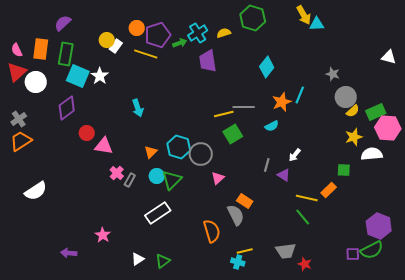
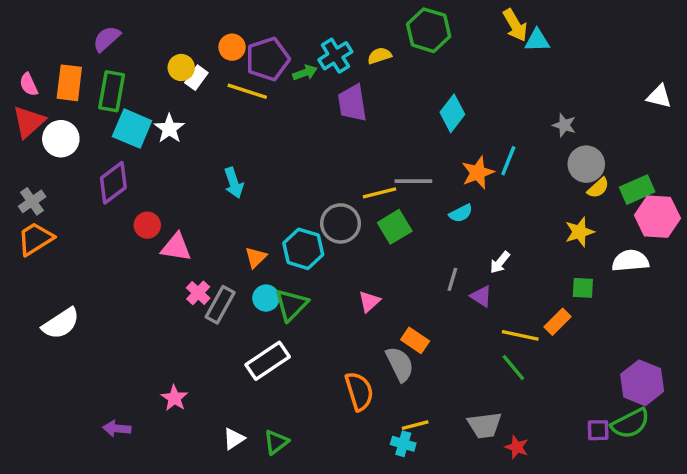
yellow star: (354, 137) -> (579, 232), moved
gray circle: (201, 154) -> (341, 223), moved
gray rectangle: (130, 180) -> (220, 305), size x1.5

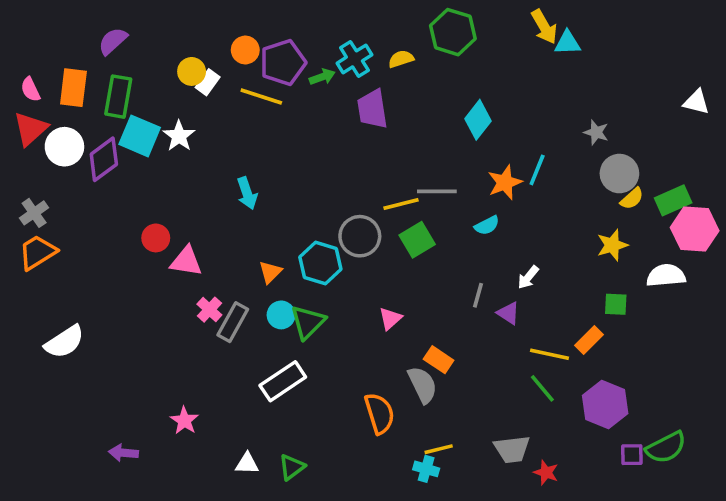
purple diamond: (113, 183) -> (104, 159), moved
purple hexagon: (642, 383) -> (605, 404), moved
white triangle: (234, 439) -> (247, 464), turned 35

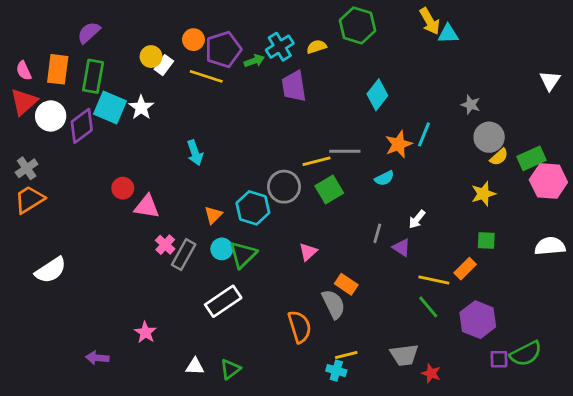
white triangle: (696, 102) -> (550, 81), turned 50
white semicircle: (666, 276) -> (550, 246), moved

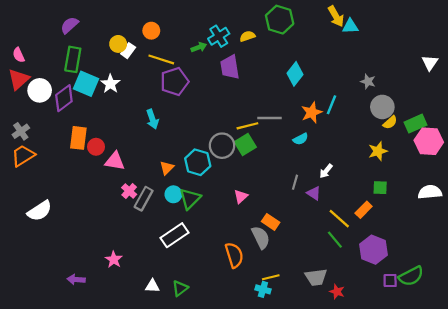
purple pentagon: (223, 49) -> (175, 82), moved
orange rectangle: (58, 69) -> (78, 138), moved
green square: (329, 190) -> (245, 145), moved
yellow line: (434, 280) -> (339, 219), turned 30

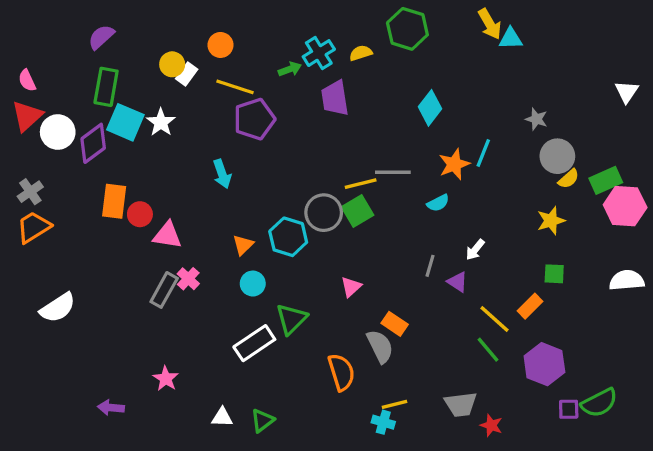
gray rectangle: (144, 199) -> (164, 290), moved
green triangle: (190, 199) -> (291, 319), moved

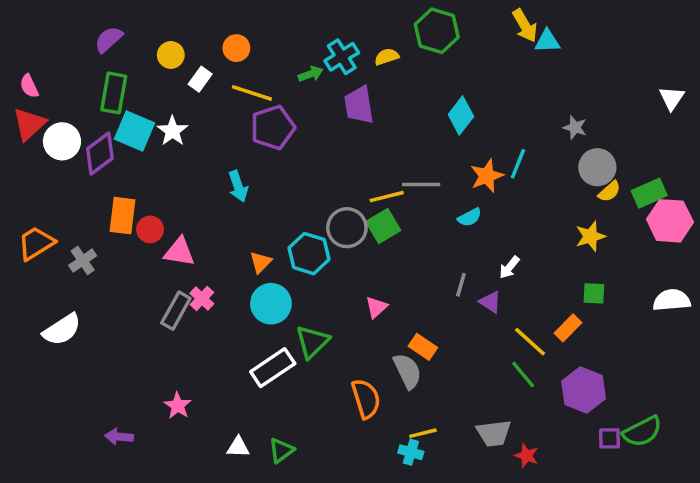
yellow circle: (172, 64) -> (171, 55), moved
gray cross: (30, 192) -> (83, 260), moved
cyan circle: (253, 284) -> (271, 304), size x1.5

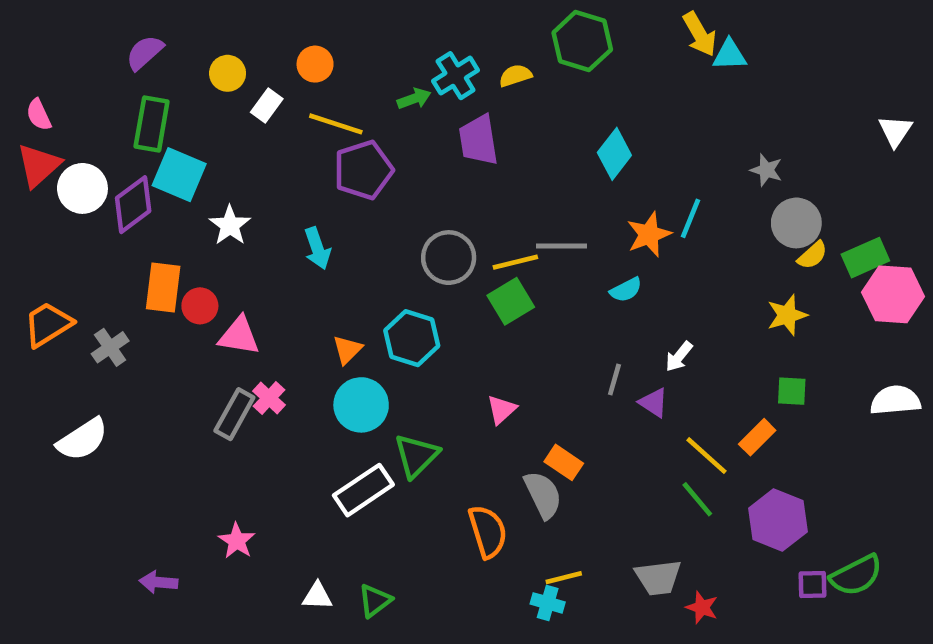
white star: (173, 131) -> (230, 225), moved
gray circle: (347, 228) -> (449, 258), moved

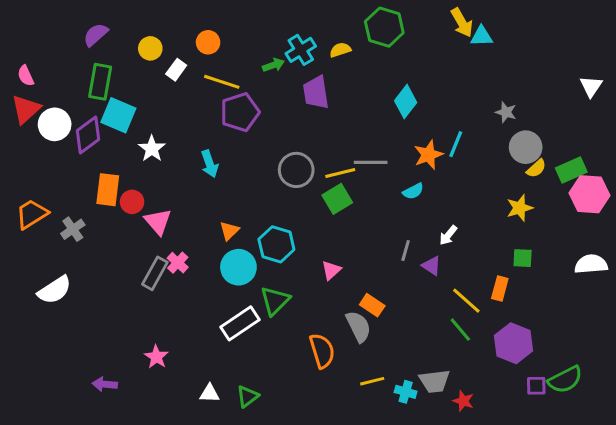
pink triangle: (239, 336) -> (158, 222), turned 40
cyan hexagon: (412, 338) -> (276, 244), moved
orange rectangle: (757, 437) -> (500, 288), turned -30
cyan cross: (548, 603) -> (406, 392), moved

